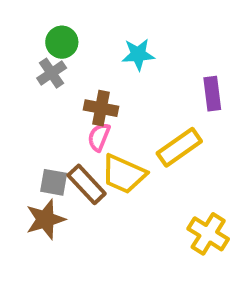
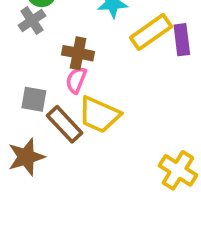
yellow rectangle: (179, 147) -> (151, 32), moved
gray square: (54, 182) -> (34, 99), moved

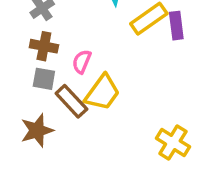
brown cross: (78, 53) -> (44, 46), moved
yellow trapezoid: (99, 115) -> (102, 93), turned -78

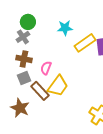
gray square: (44, 79) -> (24, 78), turned -32
brown star: (37, 130) -> (20, 108), turned -30

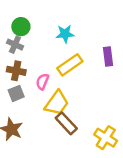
gray cross: (23, 37) -> (15, 45), turned -32
yellow rectangle: (85, 43) -> (70, 65), moved
brown rectangle: (40, 91) -> (66, 123), moved

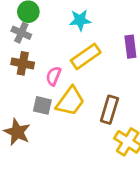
gray square: (16, 93) -> (42, 105), moved, turned 35
brown rectangle: (66, 123) -> (109, 110), moved, turned 60

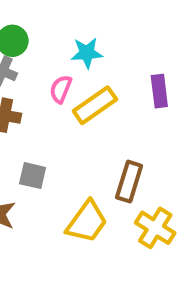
pink semicircle: (54, 76) -> (61, 89), moved
yellow trapezoid: (70, 101) -> (87, 222), moved

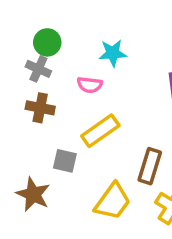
pink semicircle: (61, 89) -> (90, 85), turned -105
yellow rectangle: (95, 105) -> (100, 131), moved

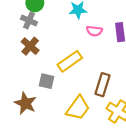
pink semicircle: (90, 85) -> (94, 31), moved
brown cross: (40, 108) -> (30, 46), turned 30

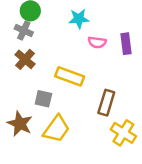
yellow rectangle: (70, 61) -> (70, 76), turned 55
yellow trapezoid: (78, 108) -> (57, 129), moved

